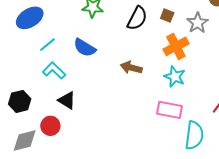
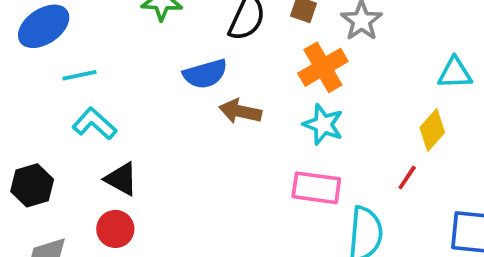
cyan line: (47, 45) -> (80, 75), turned 30
blue semicircle: (85, 48) -> (205, 74), moved, turned -45
red circle: (50, 126) -> (115, 229), moved

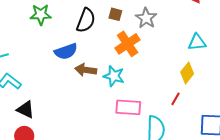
cyan star: (323, 124) -> (114, 76), moved

